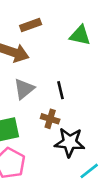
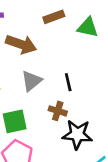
brown rectangle: (31, 25) -> (54, 17), moved

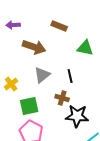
brown rectangle: (54, 17) -> (59, 26), turned 42
green triangle: (88, 27) -> (85, 48), moved

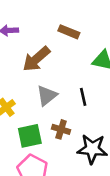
brown arrow: (34, 47) -> (36, 59), turned 120
brown cross: (62, 98) -> (61, 129), moved

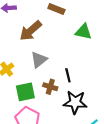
black line: (83, 97) -> (68, 75), moved

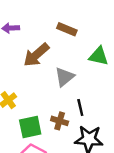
gray triangle: (39, 60) -> (64, 77), moved

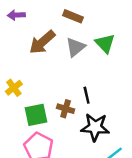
green triangle: (99, 56) -> (105, 43), turned 35
gray triangle: (64, 77) -> (75, 47), moved

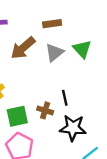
brown rectangle: (73, 16) -> (52, 24), turned -30

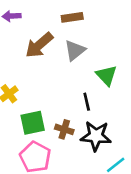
green triangle: (82, 49) -> (106, 75), moved
brown cross: (45, 110) -> (64, 129), moved

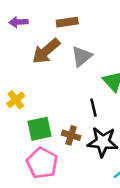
brown rectangle: (72, 17) -> (67, 22), moved

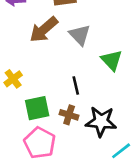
gray triangle: (82, 56) -> (80, 35), turned -35
black line: (93, 108) -> (76, 86), moved

